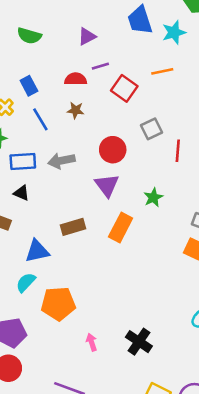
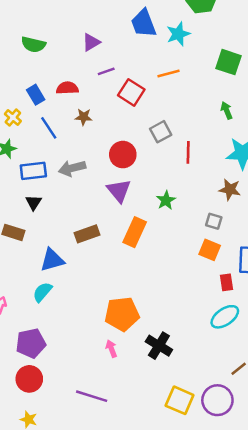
red semicircle: (76, 79) -> (67, 88), moved
black triangle: (21, 193) -> (34, 202), turned 42
orange pentagon: (58, 304) -> (122, 314), moved

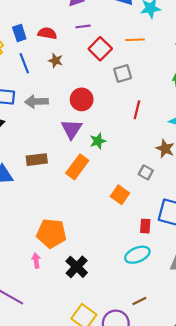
gray square: (161, 132) -> (123, 73), moved
green star: (166, 200) -> (98, 141), moved
orange square: (210, 250) -> (120, 195), moved

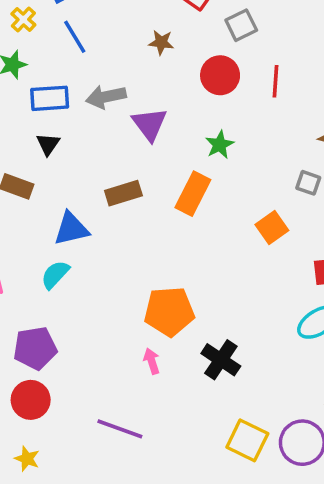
brown star: (56, 61) -> (161, 42), moved
red circle: (82, 99) -> (220, 75), moved
purple triangle: (72, 129) -> (150, 124), moved
orange square: (120, 195) -> (272, 228), turned 30

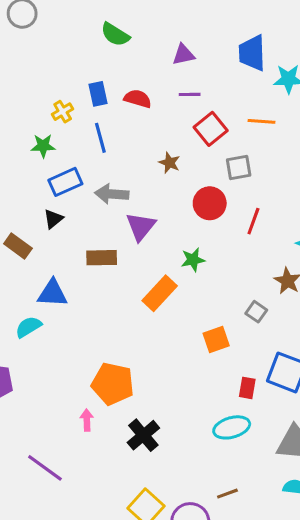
blue rectangle: (50, 98) -> (65, 182), turned -36
brown rectangle: (123, 193) -> (102, 258), moved

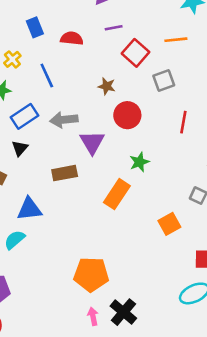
blue rectangle: (98, 94) -> (35, 27), moved
red circle: (210, 203) -> (127, 115), moved
pink arrow: (87, 420) -> (93, 316), moved

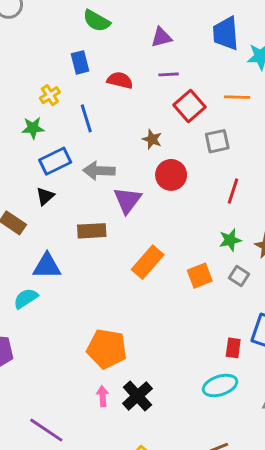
green star: (139, 162) -> (230, 240), moved
orange square: (169, 224) -> (200, 276), moved

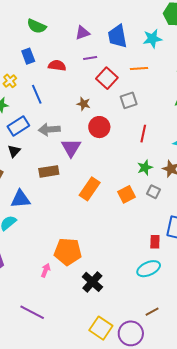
blue trapezoid: (226, 33) -> (117, 36), moved
pink arrow: (103, 396) -> (46, 270), moved, turned 32

